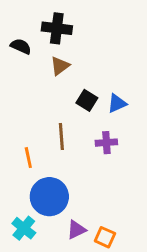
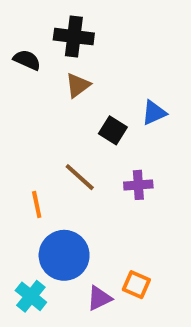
blue triangle: (117, 103) -> (154, 113), moved
brown line: (61, 137) -> (80, 177), turned -44
orange square: (105, 237) -> (136, 285), moved

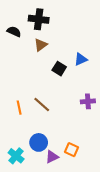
brown line: (80, 177) -> (42, 104), moved
purple cross: (138, 185) -> (88, 101), moved
blue circle: (64, 255) -> (39, 142), moved, size x0.7

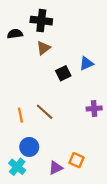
black semicircle: (14, 32) -> (15, 34), turned -32
black square: (59, 69) -> (63, 73), turned 32
blue circle: (39, 142) -> (29, 147), moved

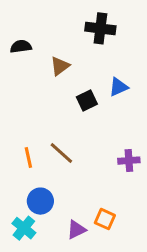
black cross: (41, 21) -> (100, 28), moved
purple cross: (94, 108) -> (129, 161), moved

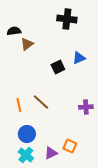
brown triangle: (60, 66) -> (27, 44), moved
cyan cross: (24, 228) -> (26, 155), moved

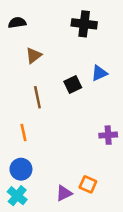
black semicircle: (14, 31) -> (17, 23), moved
brown line: (41, 102) -> (37, 97), moved, turned 36
blue circle: (27, 134) -> (21, 169), moved
cyan cross: (26, 155) -> (17, 196), moved

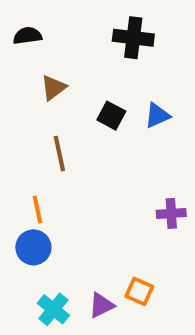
black square: (73, 85) -> (111, 116), moved, turned -36
blue circle: (21, 169) -> (33, 247), moved
cyan cross: (17, 196) -> (53, 309), moved

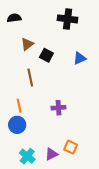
black square: (111, 116) -> (46, 55), moved
purple cross: (171, 213) -> (58, 108), moved

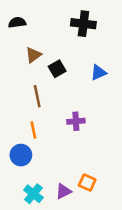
black square: (46, 55) -> (57, 69), turned 32
orange line: (19, 106) -> (33, 130), moved
purple cross: (58, 108) -> (76, 121), moved

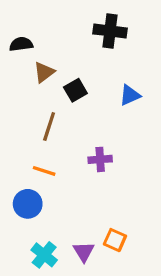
black semicircle: (17, 22) -> (21, 44), moved
brown line: (37, 96) -> (49, 126), turned 30
orange line: (33, 130) -> (44, 171), turned -60
purple triangle: (63, 191) -> (84, 252), turned -36

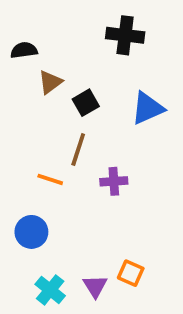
blue triangle: (130, 95) -> (148, 108), size x1.4
brown line: (49, 126) -> (78, 150), moved
orange line: (44, 171) -> (50, 179), moved

